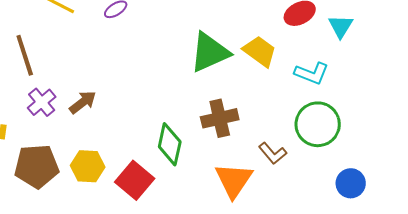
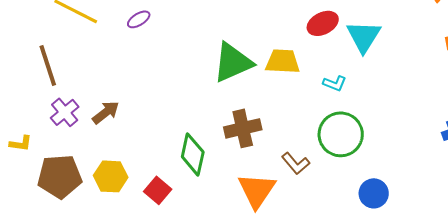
cyan triangle: (341, 26) -> (364, 36), size x1.4
yellow trapezoid: (260, 51) -> (283, 61), turned -33
cyan L-shape: (312, 73) -> (335, 83), size x0.7
red square: (135, 180) -> (158, 190), size x0.7

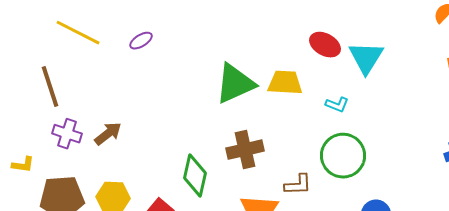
red ellipse: (323, 23) -> (325, 45), turned 56
purple cross: (65, 112) -> (67, 134), turned -32
brown L-shape: (296, 163) -> (298, 185), turned -52

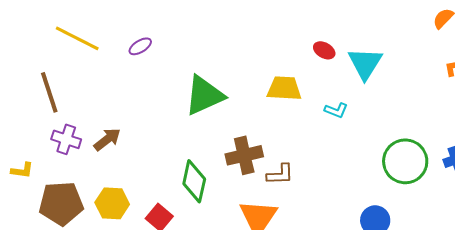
red ellipse: (325, 45) -> (324, 50), size x0.7
green triangle: (235, 84) -> (204, 95), moved
green circle: (343, 156) -> (405, 161), moved
brown L-shape: (298, 185) -> (280, 174), moved

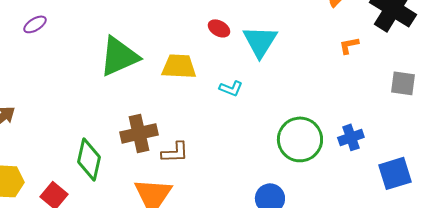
green triangle: (204, 95) -> (119, 56), moved

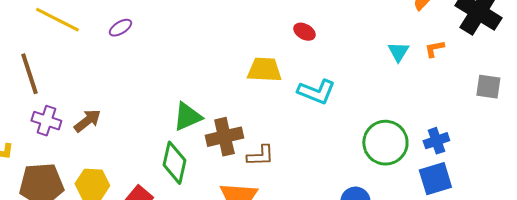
cyan triangle: (260, 41) -> (398, 52), moved, size x0.6
green triangle: (119, 56) -> (187, 117), moved, size x0.7
cyan L-shape: (231, 88) -> (316, 92), size x1.6
blue square: (395, 173) -> (435, 179), moved

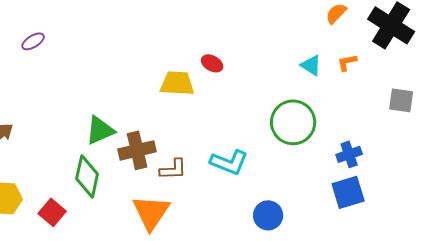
red ellipse: (304, 32) -> (212, 63), moved
cyan triangle: (398, 52) -> (311, 65), turned -30
cyan L-shape: (316, 92) -> (229, 162), moved
green circle: (385, 143) -> (293, 122), moved

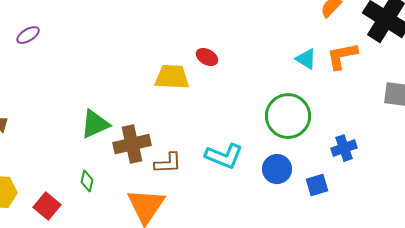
orange L-shape: (347, 62) -> (342, 56), size x1.6
green diamond: (87, 176) -> (87, 181), moved, size x0.5
blue square: (348, 192) -> (317, 185), moved, size x0.7
blue circle: (268, 215) -> (277, 169), moved

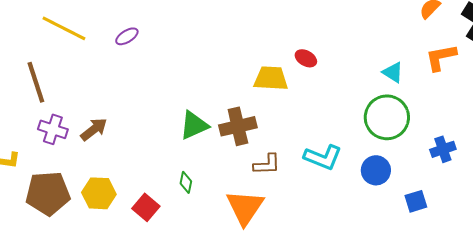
cyan triangle: (306, 59) -> (393, 72), moved
brown cross: (132, 144) -> (238, 126), moved
blue square: (317, 185) -> (416, 201), moved

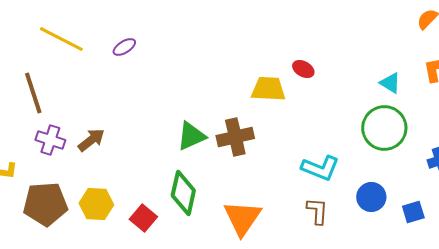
brown L-shape: (267, 164) -> (317, 211), moved, turned -84
blue circle: (376, 170) -> (371, 197), moved
green diamond: (186, 182) -> (183, 193), size x2.0

